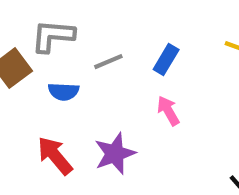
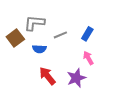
purple star: (115, 154) -> (76, 78), moved
red arrow: (55, 156) -> (47, 76), moved

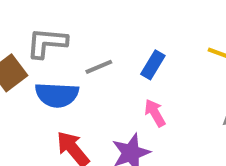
blue semicircle: (39, 49) -> (57, 95), size x1.5

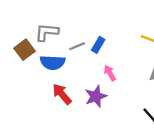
blue rectangle: (153, 65) -> (98, 45), moved

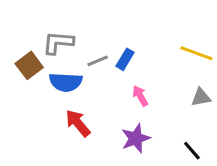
purple star: (96, 96) -> (136, 138), moved

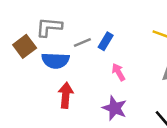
red arrow: (78, 123) -> (66, 95), turned 45
purple star: (136, 138) -> (115, 108), turned -30

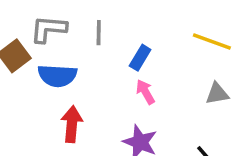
blue rectangle: (106, 41) -> (140, 58), moved
gray line: (82, 43) -> (99, 33), moved, turned -66

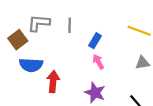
blue semicircle: (57, 76) -> (31, 65), moved

